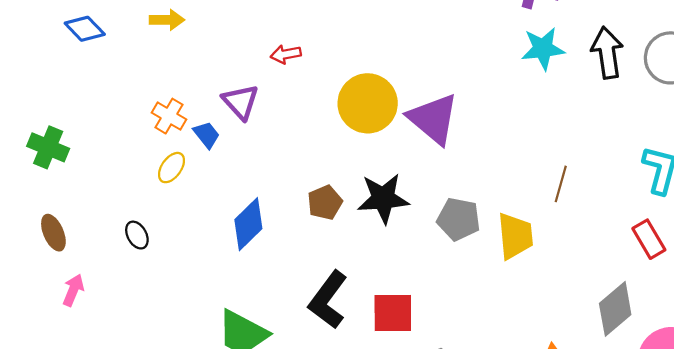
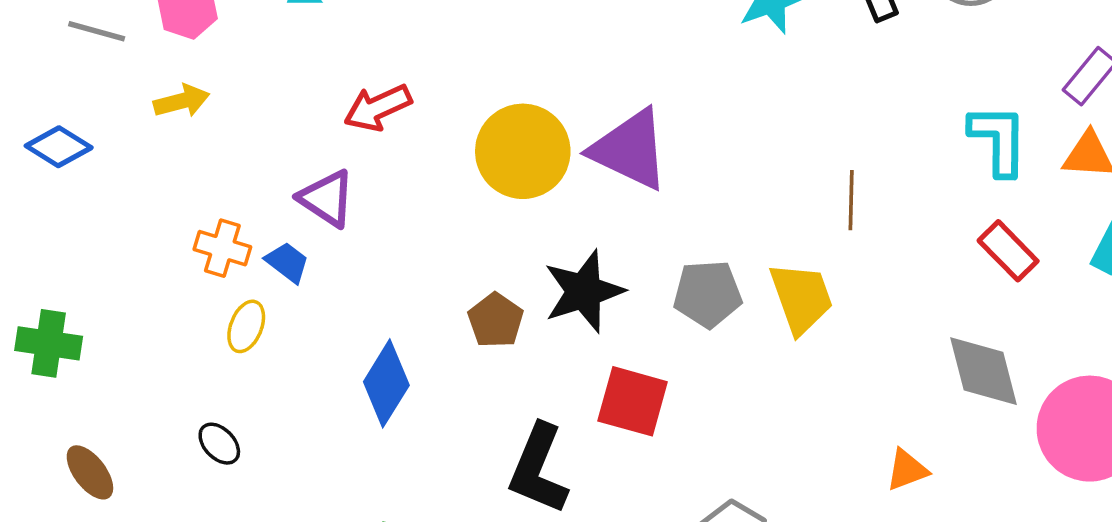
red arrow: (286, 54) -> (378, 108), size x1.4
gray diamond: (615, 309) -> (984, 371), turned -50
red square: (393, 313) -> (633, 401), moved, turned 30

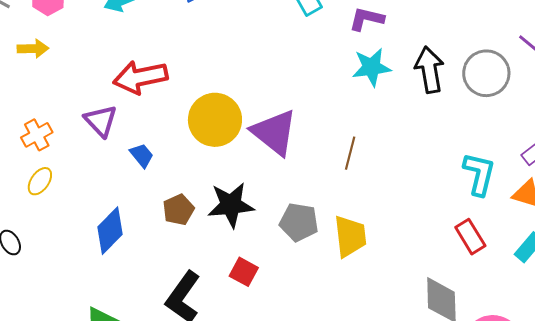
red arrow: (378, 108) -> (140, 77), size x1.4
brown line: (851, 200) -> (350, 153), moved
orange cross: (222, 248) -> (37, 135), turned 32
blue trapezoid: (287, 262) -> (142, 155), moved
red square: (633, 401) -> (244, 272), size x0.7

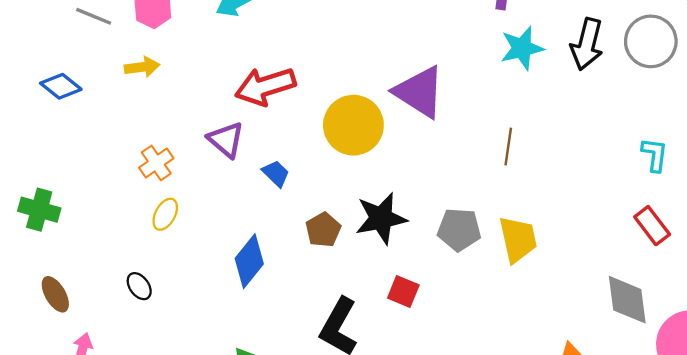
black arrow: (429, 70) -> (587, 44), turned -150
purple triangle: (274, 132) -> (419, 92), moved
cyan L-shape: (479, 174) -> (655, 155), size x0.7

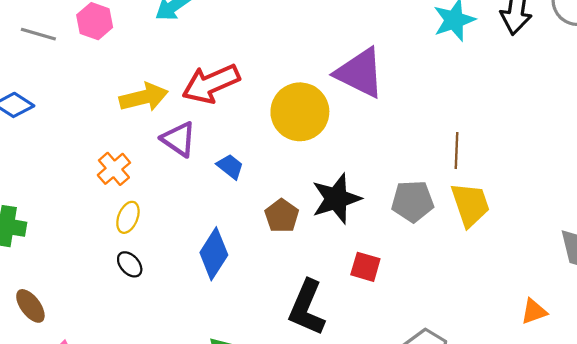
yellow arrow: (142, 67) -> (144, 97), moved, size x1.4
brown line: (508, 146) -> (457, 151), moved
black ellipse: (139, 286) -> (130, 264), moved

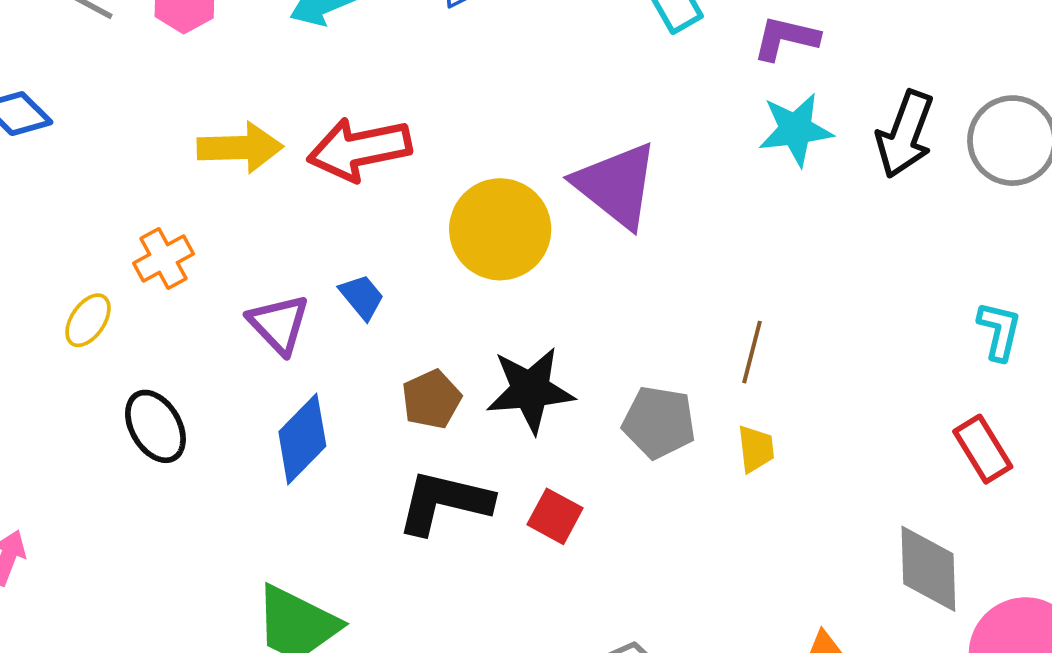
purple triangle: (179, 139) -> (279, 324), moved
yellow trapezoid: (470, 205) -> (756, 449), size x0.6
yellow ellipse: (128, 217) -> (88, 320), moved
black ellipse: (130, 264) -> (155, 426), size x1.5
black L-shape: (307, 308) -> (444, 502), moved, turned 68

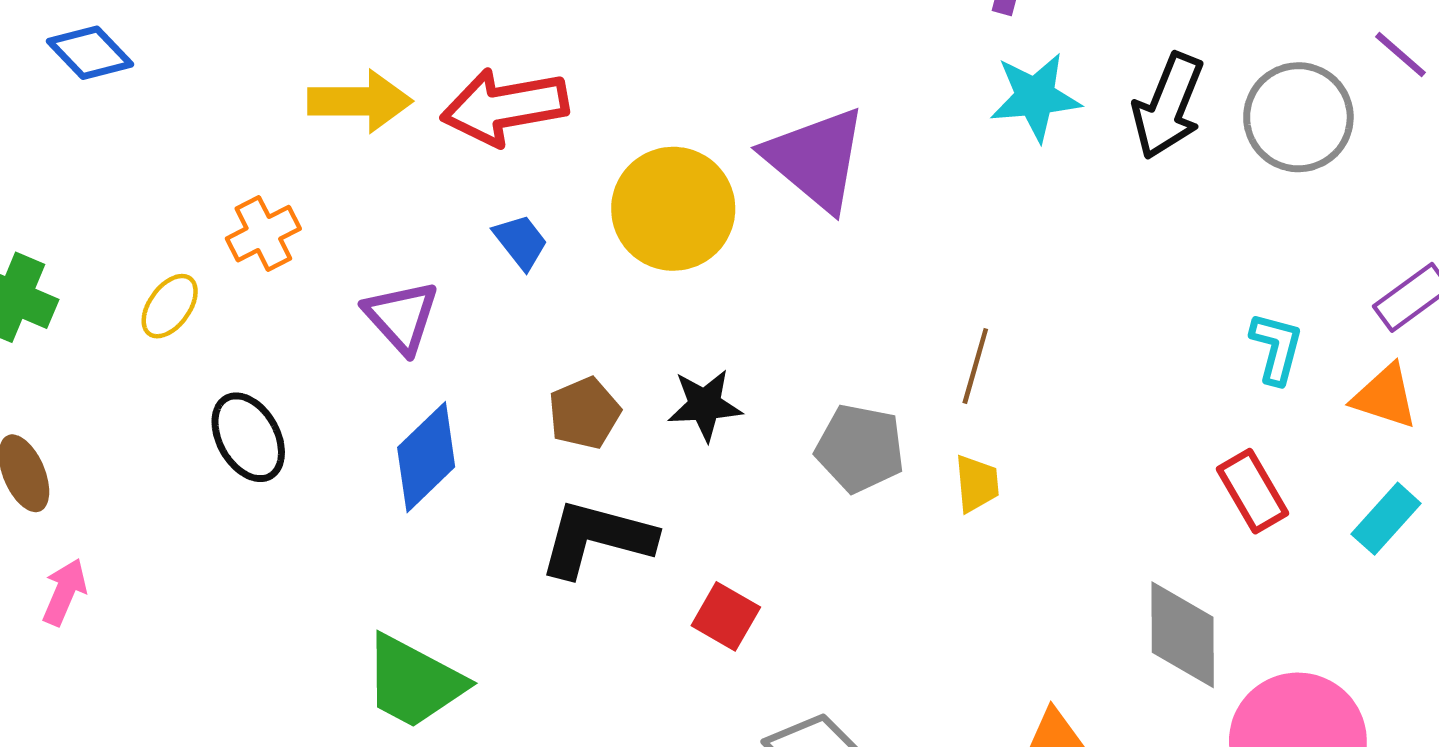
blue trapezoid: (362, 297) -> (521, 242), moved
black star: (530, 390) -> (705, 405), size x0.7
red square: (555, 516) -> (726, 616), moved

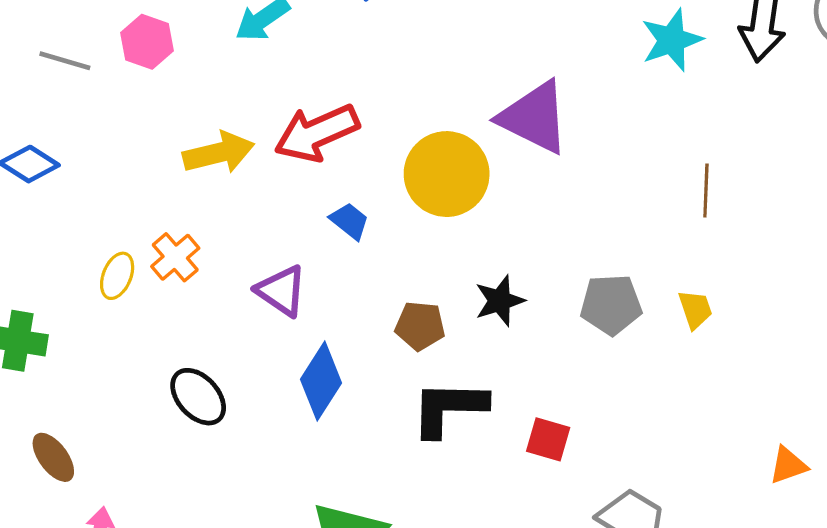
yellow ellipse: (170, 306) -> (117, 276), moved
brown line: (975, 366) -> (706, 191), moved
brown pentagon: (584, 413) -> (420, 326), turned -30

